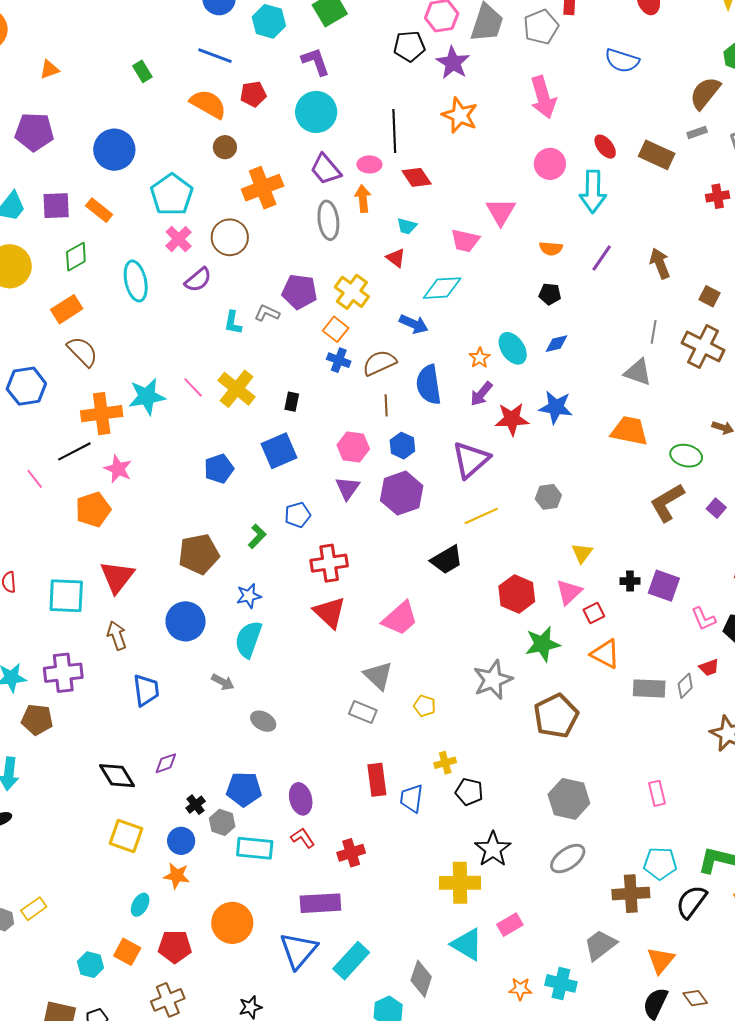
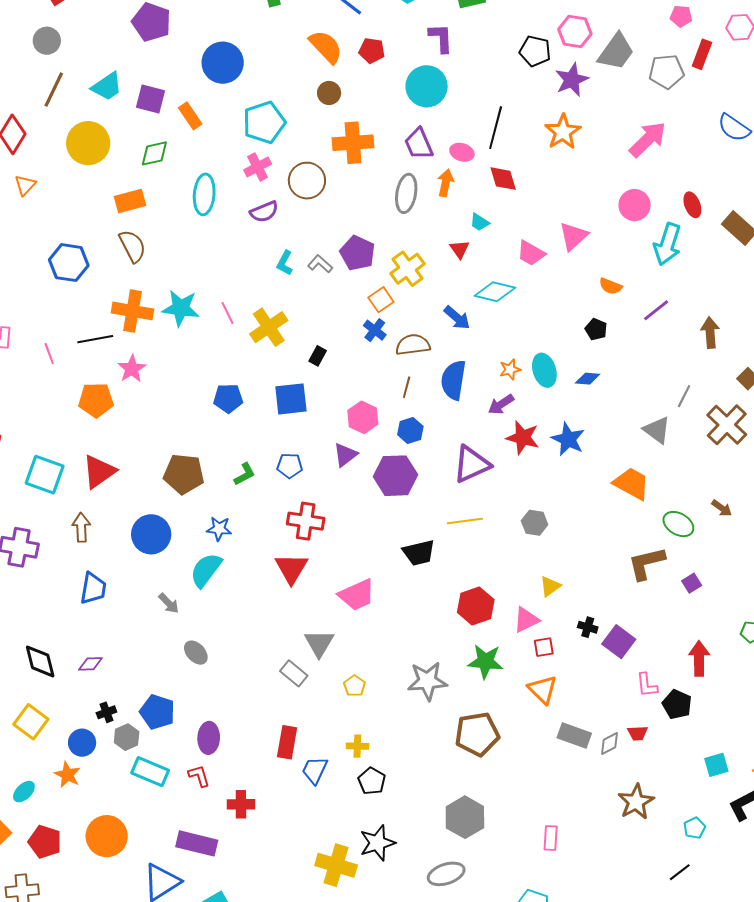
pink arrow: (543, 97) -> (648, 139), turned -135

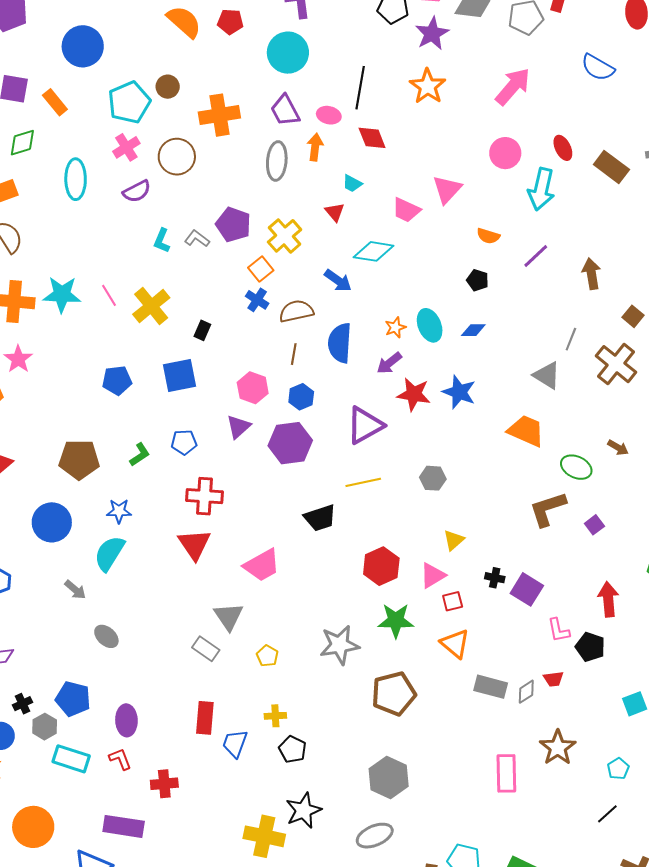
brown circle: (329, 93) -> (168, 87), moved
pink rectangle: (551, 838) -> (506, 773), moved, size x1.5

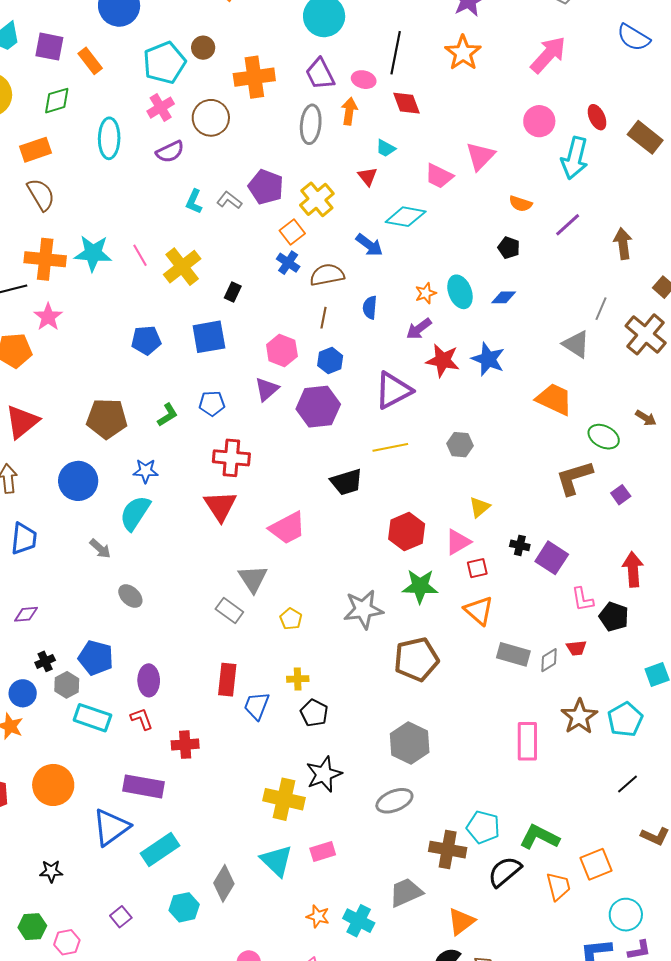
blue semicircle: (340, 343) -> (370, 307), size x0.6
cyan pentagon: (618, 769) -> (625, 719), moved, size x1.6

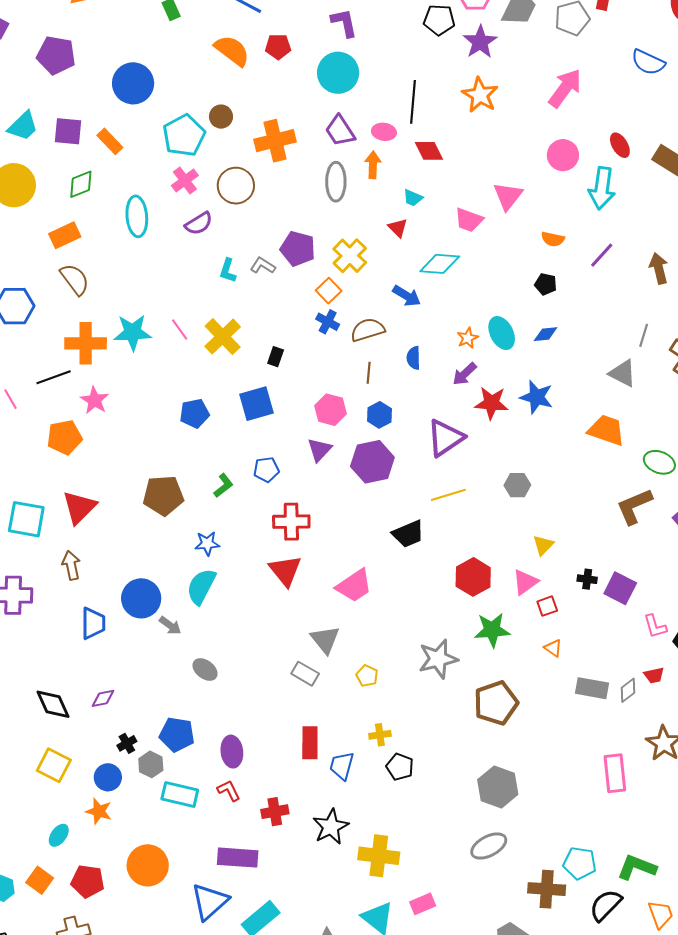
blue circle: (78, 481) -> (141, 598), moved
orange triangle: (479, 611) -> (553, 648), size x0.6
black star: (324, 774) -> (331, 827), moved

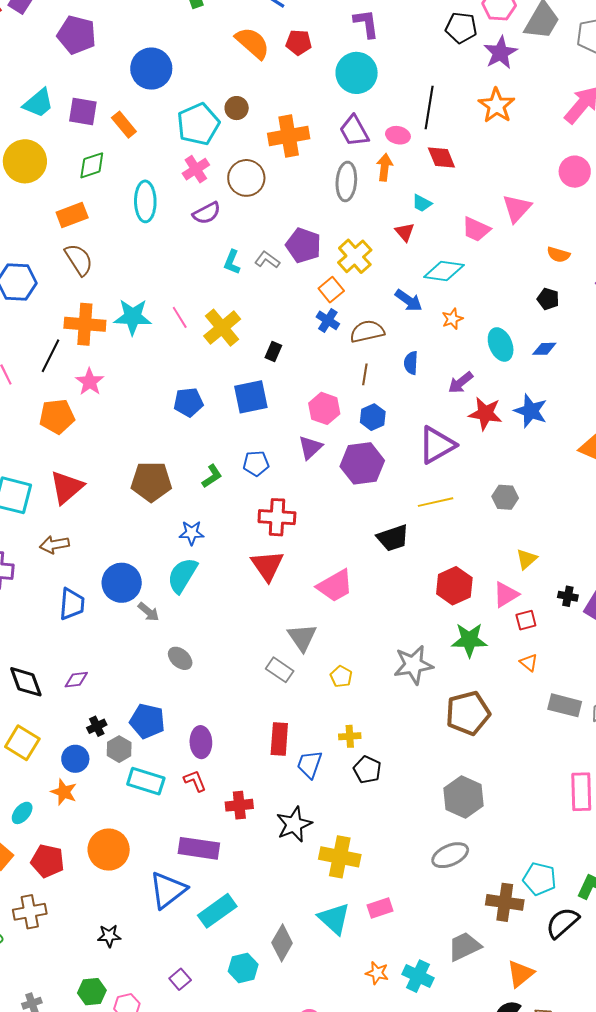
orange star: (468, 338) -> (452, 319), moved
black line: (54, 377) -> (50, 356), turned -48
brown arrow: (71, 565) -> (54, 545), turned -92

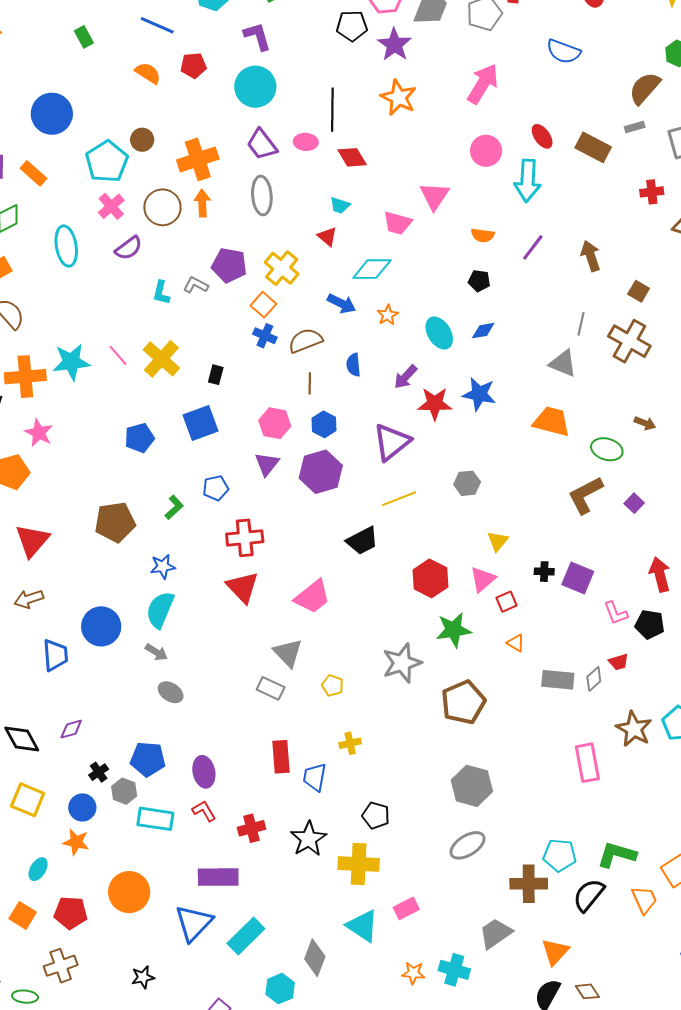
orange semicircle: (252, 43) -> (148, 73), size x0.7
orange arrow: (385, 167) -> (202, 203), moved
gray arrow: (149, 612) -> (156, 652), moved
black pentagon: (367, 770) -> (376, 815), moved

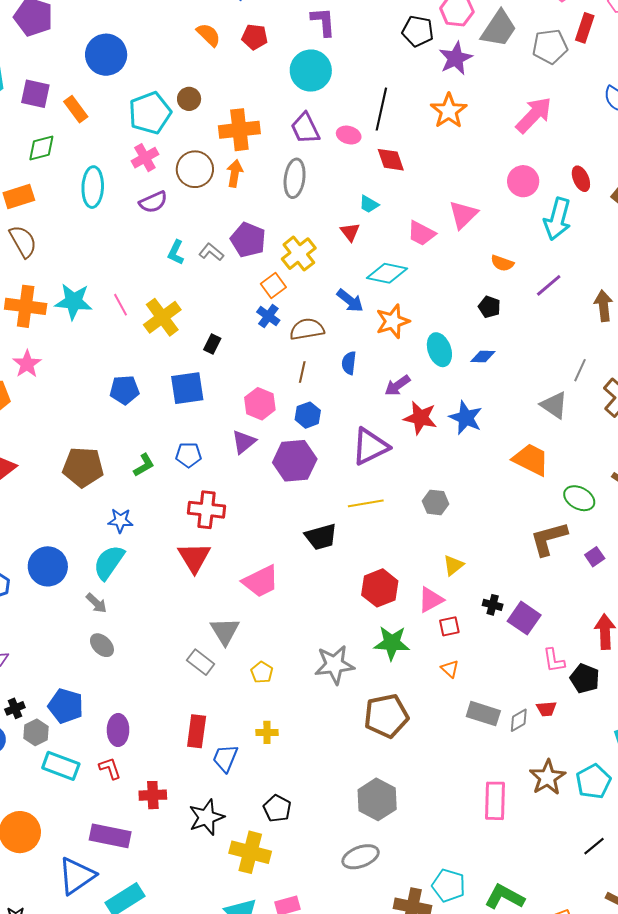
orange star: (388, 315) -> (393, 321), size x1.6

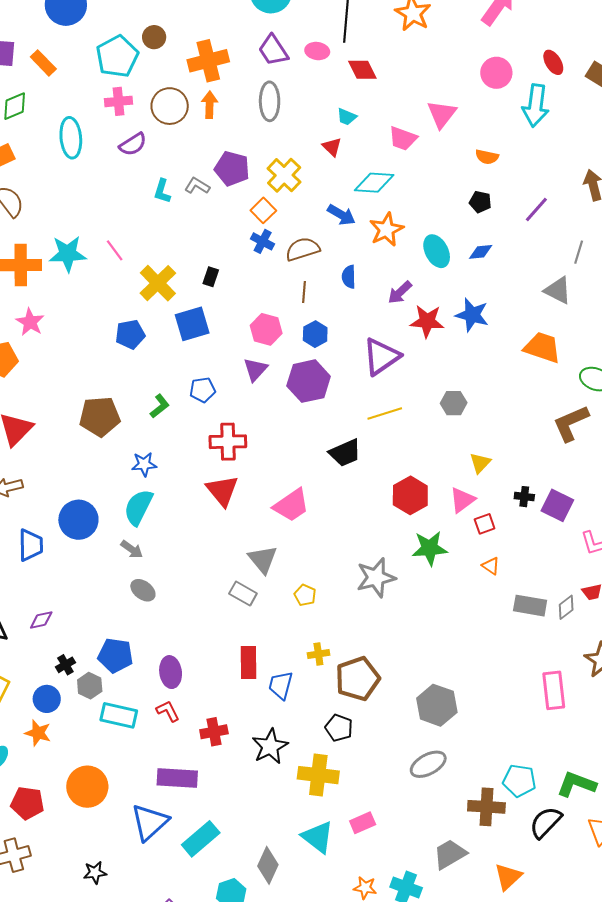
pink cross: (145, 158) -> (119, 101), turned 32
purple line: (549, 285) -> (536, 209), moved
yellow cross: (162, 317) -> (158, 283), moved
brown pentagon: (386, 716) -> (358, 679), moved

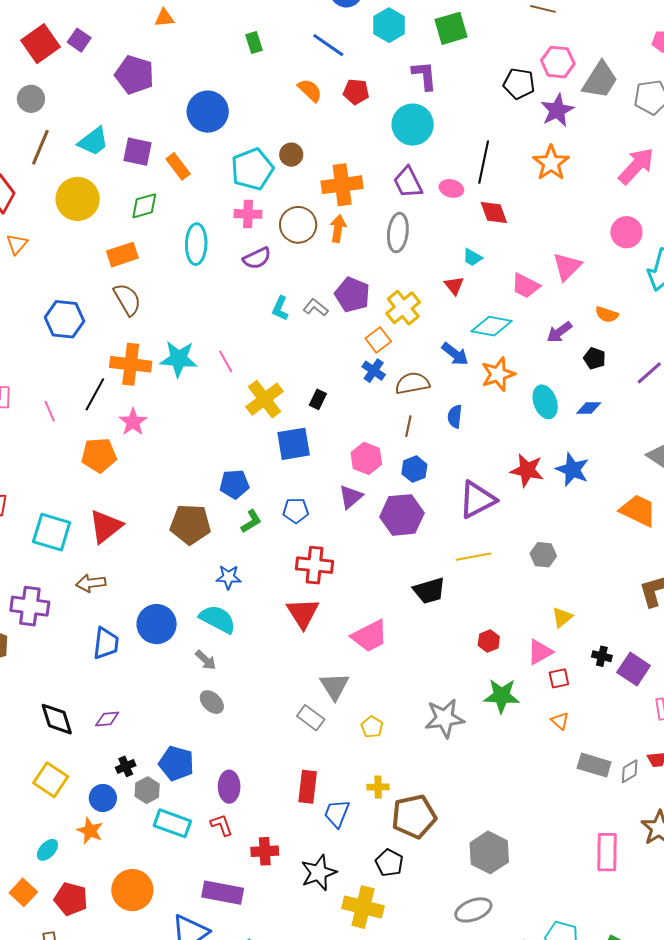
purple arrow: (400, 292) -> (559, 332), moved
blue pentagon: (130, 334) -> (234, 484), moved
red hexagon: (410, 495) -> (489, 641), size x0.6
cyan semicircle: (138, 507) -> (218, 619), turned 84

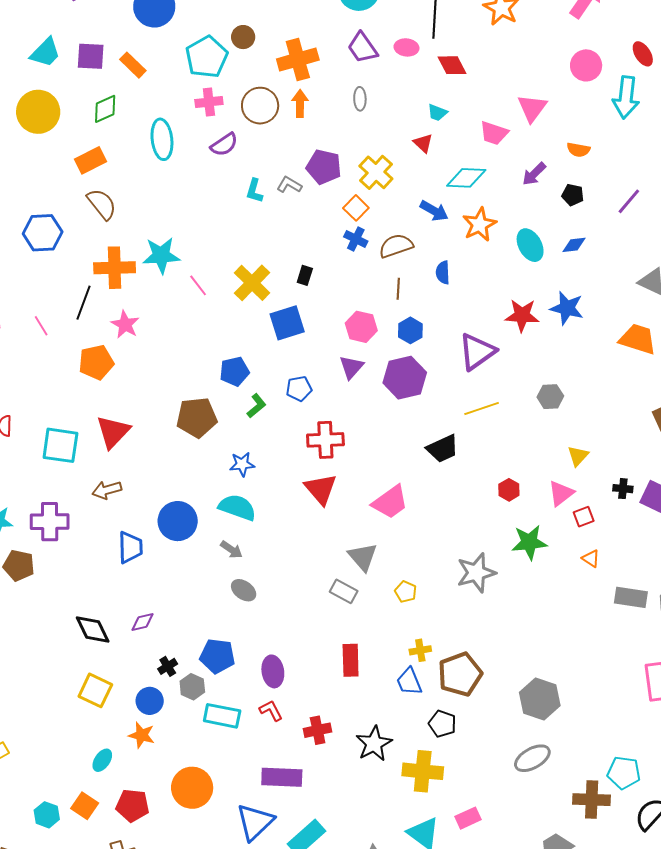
gray ellipse: (398, 233) -> (360, 99), size x0.6
pink line: (226, 361) -> (198, 285), moved
blue trapezoid: (337, 813) -> (409, 682), moved, turned -36

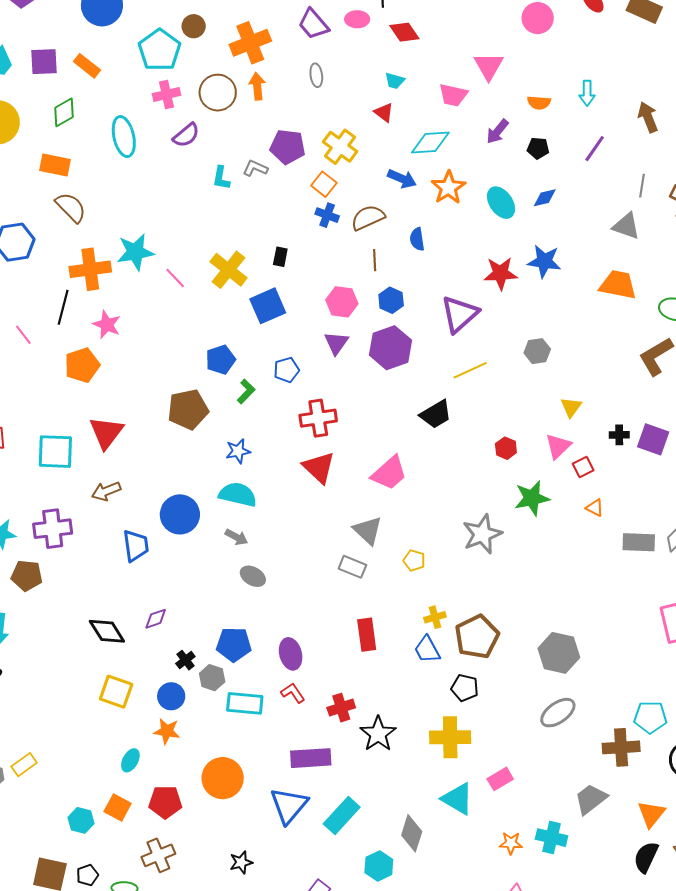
cyan arrow: (626, 97) -> (587, 93), moved, size x0.6
orange rectangle: (91, 160) -> (55, 165), turned 44
black star: (374, 744) -> (378, 734), moved

